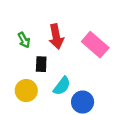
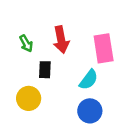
pink rectangle: (95, 45) -> (104, 48), turned 40
cyan semicircle: (62, 86) -> (89, 80), moved

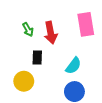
green arrow: (26, 43) -> (28, 30), moved
pink rectangle: (104, 48) -> (86, 24), moved

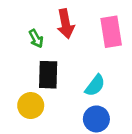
red arrow: (51, 33) -> (66, 24), moved
black rectangle: (37, 57) -> (48, 75), size x1.5

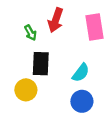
red arrow: (66, 24) -> (56, 20), turned 30

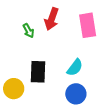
black rectangle: (41, 64) -> (38, 72), moved
yellow circle: (26, 90) -> (14, 89), moved

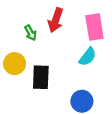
cyan semicircle: (75, 68) -> (88, 57), moved
yellow circle: (14, 89) -> (15, 64), moved

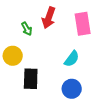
cyan semicircle: (88, 57) -> (72, 59), moved
black rectangle: (41, 77) -> (31, 79), moved

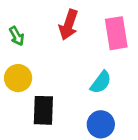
green arrow: (27, 29) -> (17, 36), moved

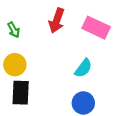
pink rectangle: (116, 33) -> (96, 28), turned -56
black rectangle: (43, 110) -> (21, 93), moved

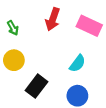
black rectangle: (21, 93) -> (36, 86), moved, turned 35

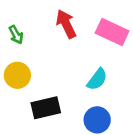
red arrow: (53, 19) -> (66, 24), turned 135
black rectangle: (36, 86) -> (46, 108), turned 40

